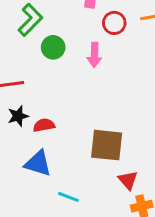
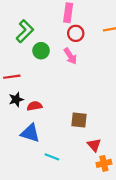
red circle: (114, 23) -> (76, 33), moved
pink arrow: (94, 55) -> (70, 56), turned -35
brown square: (107, 145) -> (79, 120), size x0.7

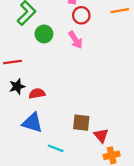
brown square: (79, 120) -> (81, 123), moved

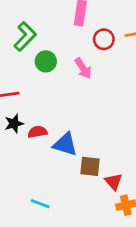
red circle: (81, 15) -> (104, 39), moved
blue triangle: (32, 123) -> (65, 144), moved
cyan line: (56, 148) -> (40, 204), moved

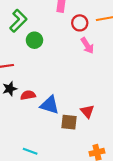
pink arrow: (83, 68) -> (87, 46), moved
red triangle: (114, 182) -> (87, 111), moved

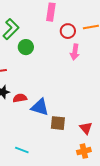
pink arrow: (87, 46) -> (75, 52), turned 42
red triangle: (87, 111) -> (86, 128), moved

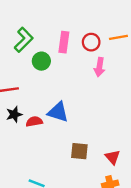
pink rectangle: (51, 12) -> (64, 42), moved
blue triangle: (40, 107) -> (58, 112), moved

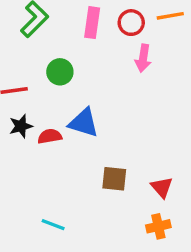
green circle: (41, 61) -> (60, 72), moved

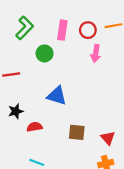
green circle: (60, 72) -> (45, 53), moved
black star: (21, 126) -> (16, 111), moved
red semicircle: (50, 136) -> (35, 127), moved

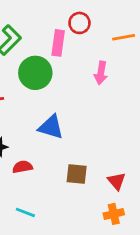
red circle: (88, 30) -> (79, 23), moved
green circle: (45, 53) -> (35, 73), size x1.5

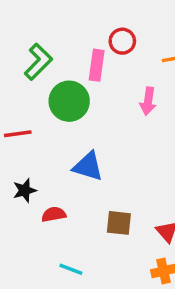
cyan line: (25, 212) -> (71, 269), moved

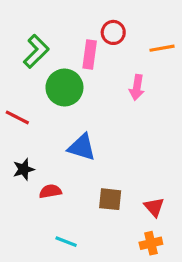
red line: (18, 134) -> (17, 117), turned 35

